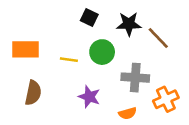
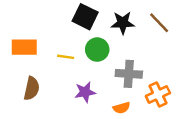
black square: (89, 18) -> (85, 17), size x1.5
brown line: (158, 38) -> (159, 23), moved
purple star: (89, 97) -> (85, 92), turned -30

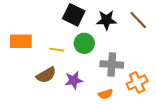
brown semicircle: (32, 88) -> (46, 75), moved, turned 48

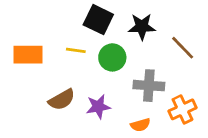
brown line: (138, 20) -> (183, 48), moved
yellow line: (57, 50) -> (76, 50), moved

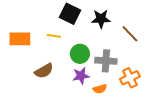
green circle: (112, 57) -> (80, 54), moved
purple star: (98, 107) -> (81, 76), moved

